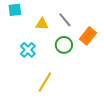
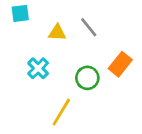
orange rectangle: (88, 36) -> (120, 64), moved
green circle: (64, 45) -> (87, 78), moved

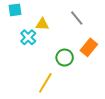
gray line: (89, 27) -> (77, 18), moved
cyan cross: (38, 68) -> (28, 37), moved

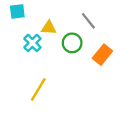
green circle: (65, 58) -> (72, 43), moved
yellow line: (45, 83) -> (38, 90), moved

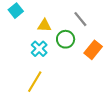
cyan square: (17, 11) -> (16, 11), turned -32
cyan cross: (32, 43) -> (39, 49), moved

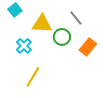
yellow triangle: (44, 25) -> (42, 24), size x1.5
cyan cross: (39, 49) -> (24, 46), moved

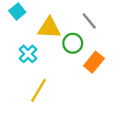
orange rectangle: (88, 47) -> (94, 62), moved

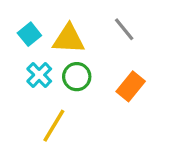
cyan square: (17, 11) -> (29, 34), moved
green circle: (73, 43) -> (77, 77), moved

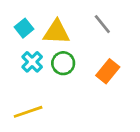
yellow line: (54, 126) -> (28, 112), moved, turned 40

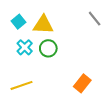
gray line: (102, 24) -> (95, 19), moved
orange rectangle: (108, 71) -> (82, 83), moved

